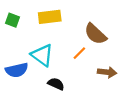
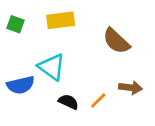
orange line: (79, 53) -> (98, 101), moved

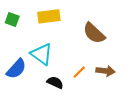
blue semicircle: (21, 85) -> (16, 69), turned -35
orange line: (98, 101) -> (79, 72), moved

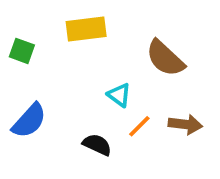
green square: (12, 20) -> (22, 51), moved
cyan triangle: (42, 54) -> (119, 95), moved, size x0.6

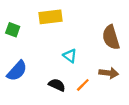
brown semicircle: (165, 58) -> (111, 37), moved, turned 30
orange line: (139, 126) -> (83, 85), moved

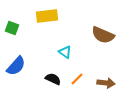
brown semicircle: (111, 37) -> (103, 35), turned -50
brown arrow: (109, 73) -> (106, 83), moved

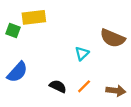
yellow rectangle: (47, 16) -> (34, 17), moved
cyan triangle: (65, 52) -> (82, 54), moved, turned 40

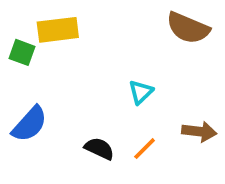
brown semicircle: (113, 38) -> (188, 28), moved
brown arrow: (116, 91) -> (199, 132), moved

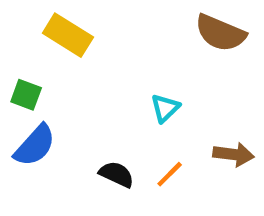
yellow rectangle: (58, 30) -> (68, 35), turned 39
green square: (22, 52) -> (26, 95), moved

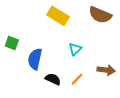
yellow rectangle: (68, 35) -> (58, 16), moved
blue semicircle: (35, 146) -> (35, 59), moved, turned 150

